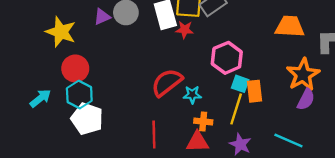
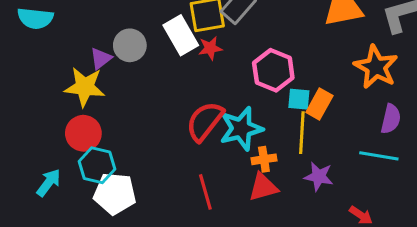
yellow star: (61, 32) -> (85, 87), moved
orange rectangle: (254, 91) -> (319, 104), turned 50
cyan star: (192, 95) -> (241, 129), size x1.8
purple semicircle: (306, 99) -> (391, 119), moved

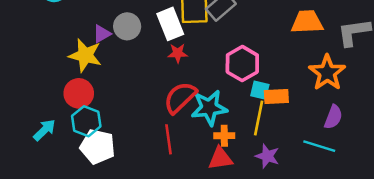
red star: (210, 48) -> (178, 53), moved
orange rectangle: (319, 104) -> (276, 97), turned 50
red line: (205, 192) -> (169, 139), moved

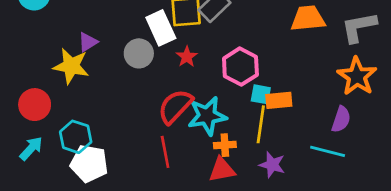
gray circle: (127, 26) -> (139, 53), moved
red star: (178, 53) -> (187, 57), moved, turned -30
orange star: (327, 73) -> (357, 76), moved
red circle: (79, 93) -> (35, 105), moved

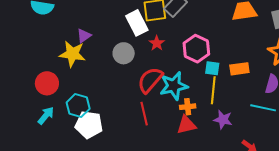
gray circle: (139, 53) -> (124, 53), moved
orange rectangle: (279, 100) -> (239, 69), moved

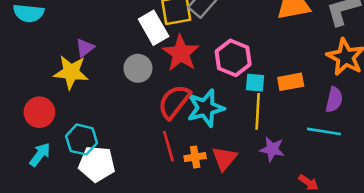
red star: (157, 43) -> (181, 53), size x1.8
orange cross: (188, 107) -> (195, 157), moved
red triangle: (186, 125) -> (224, 158), turned -35

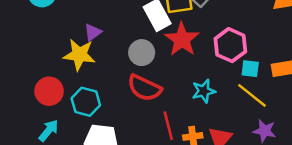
red semicircle: (174, 102) -> (144, 88), moved, turned -104
cyan star: (206, 108) -> (204, 91), size x0.7
yellow line: (258, 111) -> (252, 95), turned -56
cyan hexagon: (82, 140) -> (86, 102), moved

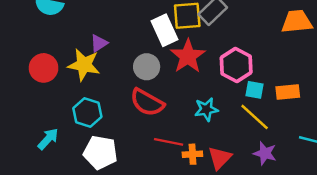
red circle: (49, 91) -> (44, 68), moved
red line: (168, 126) -> (169, 142), turned -68

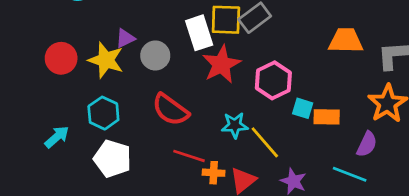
gray circle: (147, 67) -> (155, 55), moved
cyan square: (255, 90) -> (303, 108), moved
yellow line: (255, 117) -> (265, 142), moved

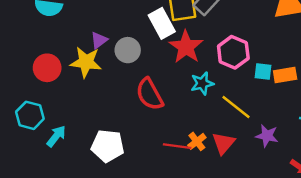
red semicircle: (170, 110) -> (150, 94), turned 36
cyan hexagon: (103, 113) -> (30, 115), moved
cyan star: (235, 125) -> (202, 83), moved
red line: (189, 156) -> (177, 146), moved
orange cross: (214, 173) -> (197, 141), turned -30

